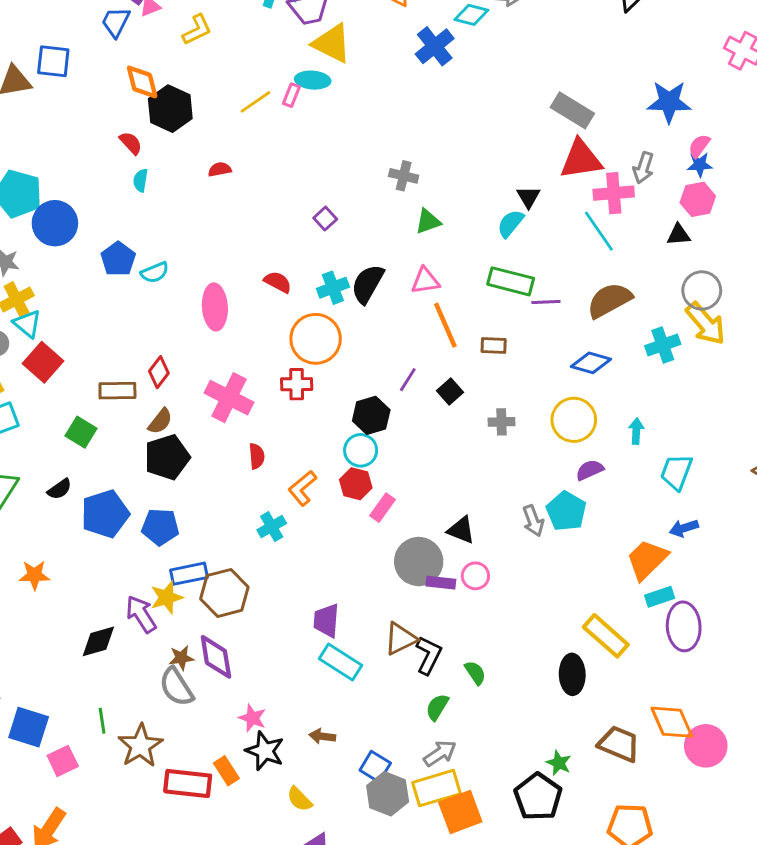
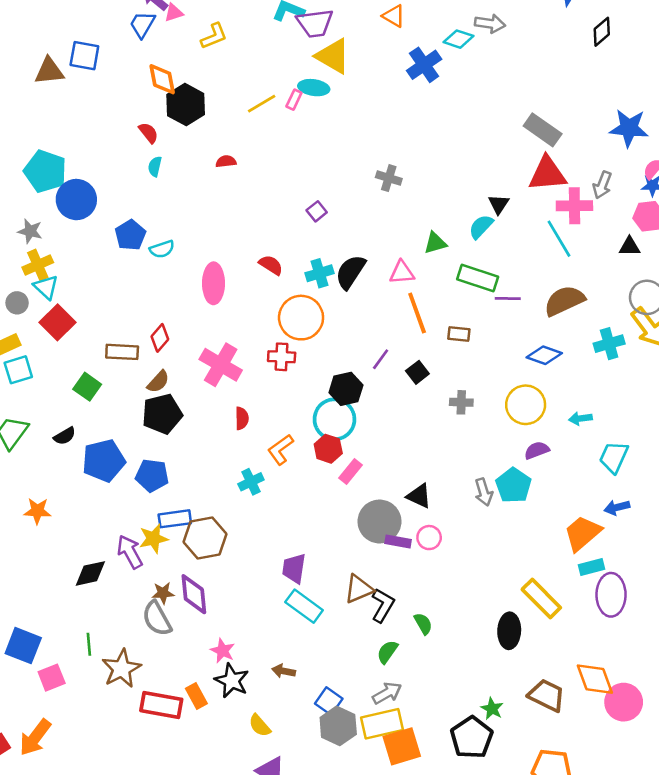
green triangle: (428, 221) -> (435, 243), moved
cyan arrow: (636, 431) -> (580, 418), turned -105
cyan circle: (361, 450) -> (334, 419), size x1.4

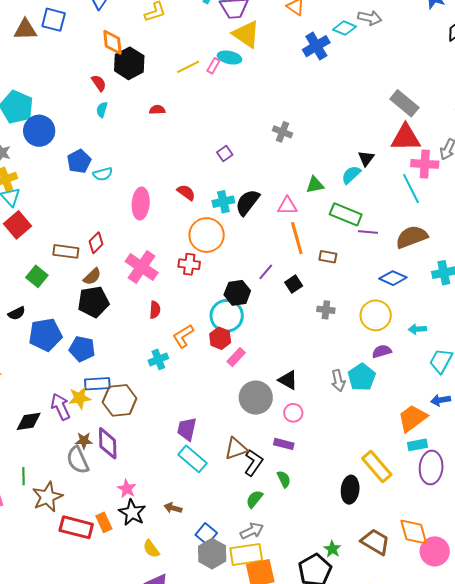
purple rectangle: (398, 542) -> (284, 444), moved

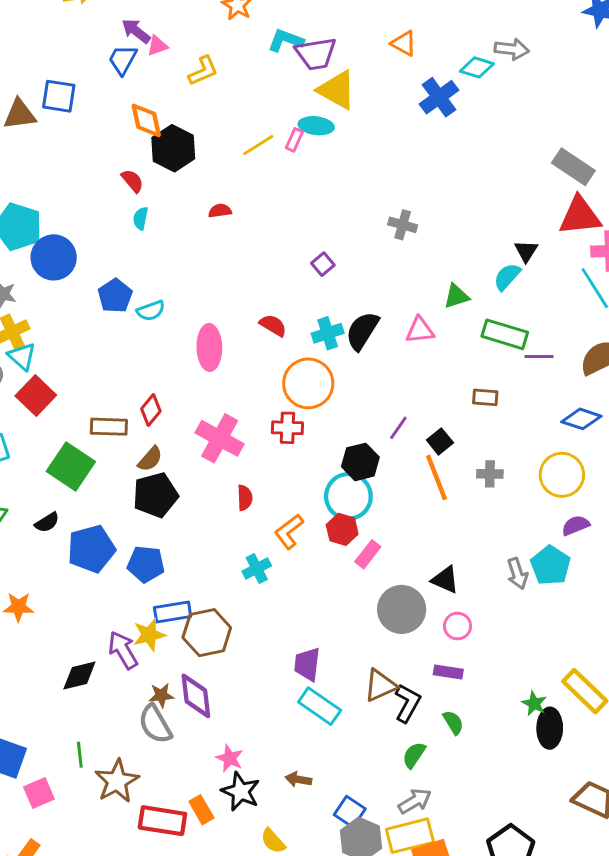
orange line: (297, 238) -> (437, 477), moved
green square: (37, 276) -> (71, 467), size x1.5
green star: (332, 549) -> (534, 703), moved

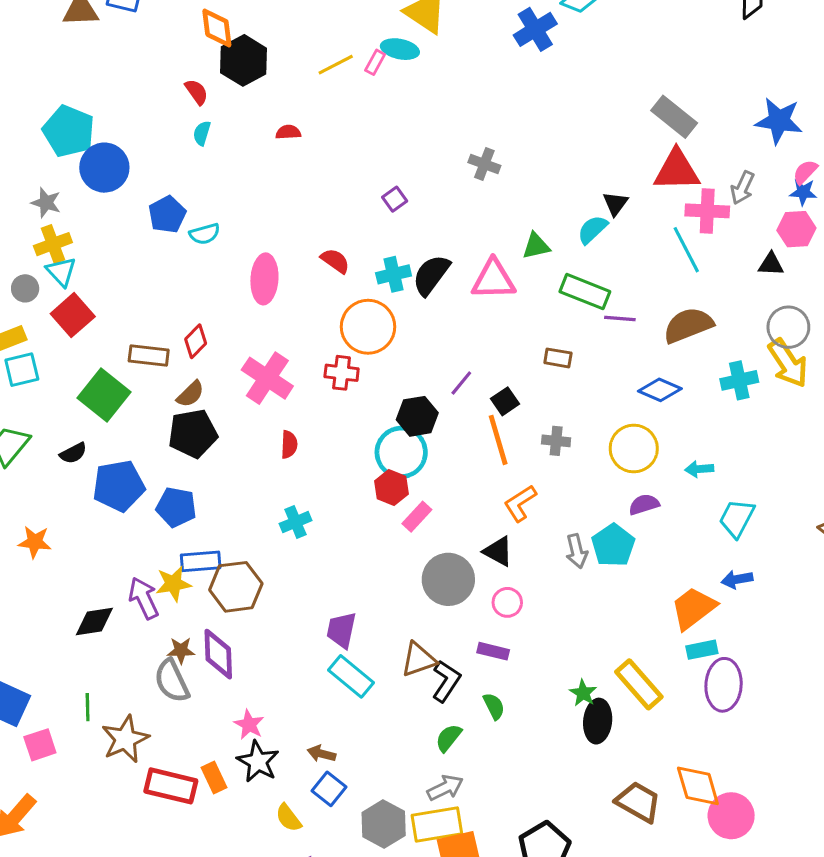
pink triangle: (420, 330) -> (493, 279), size x1.4
orange L-shape: (289, 532) -> (520, 503), moved
blue square: (350, 812) -> (329, 789), moved

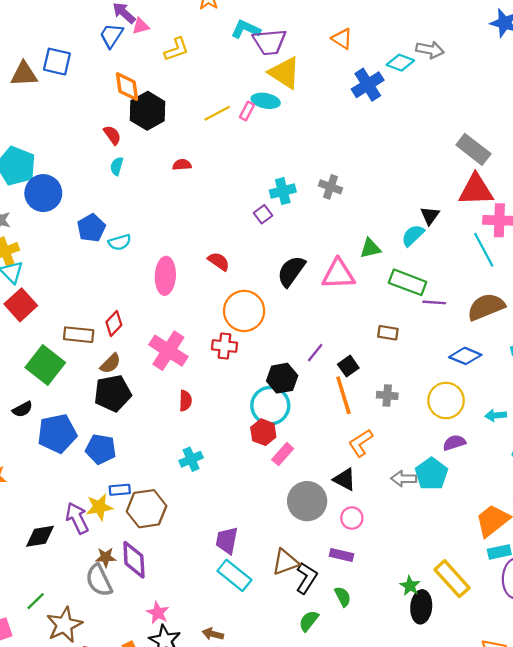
cyan cross: (394, 274) -> (283, 191), moved
gray arrow: (577, 551) -> (404, 479), turned 105
blue rectangle: (201, 561) -> (120, 490), size x0.7
green line: (88, 707) -> (36, 601), turned 48

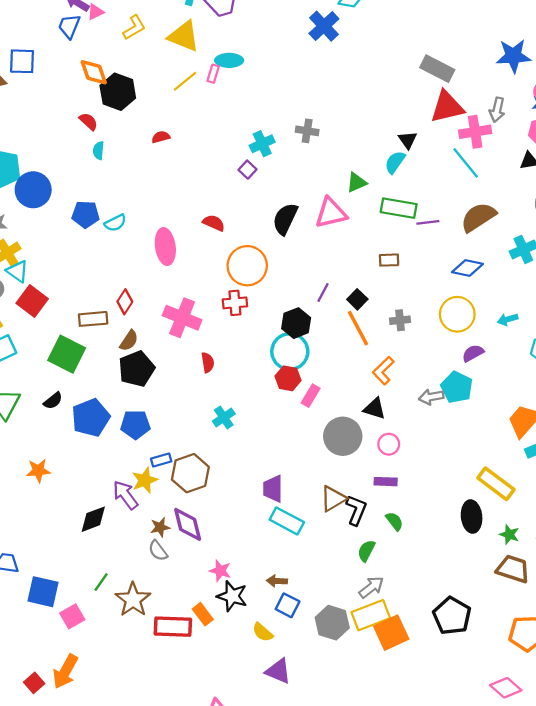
yellow triangle: (285, 73) -> (184, 36), moved
blue pentagon: (91, 228) -> (86, 214), turned -30
gray semicircle: (99, 580) -> (158, 551), size x0.7
green star: (410, 586) -> (509, 535), moved

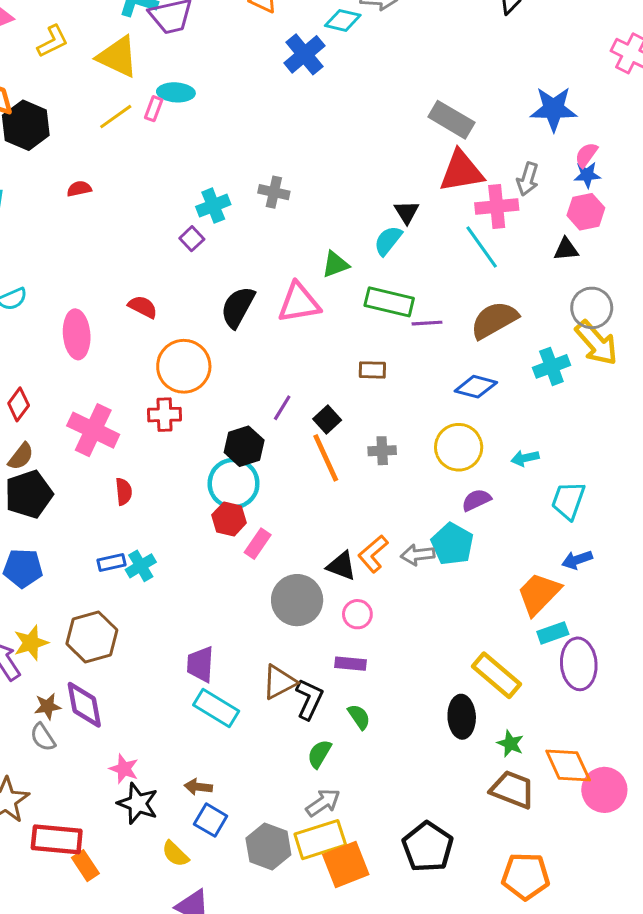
orange L-shape: (383, 371) -> (373, 554), moved
blue rectangle: (161, 460) -> (111, 563), moved
orange rectangle: (203, 614) -> (85, 866), moved

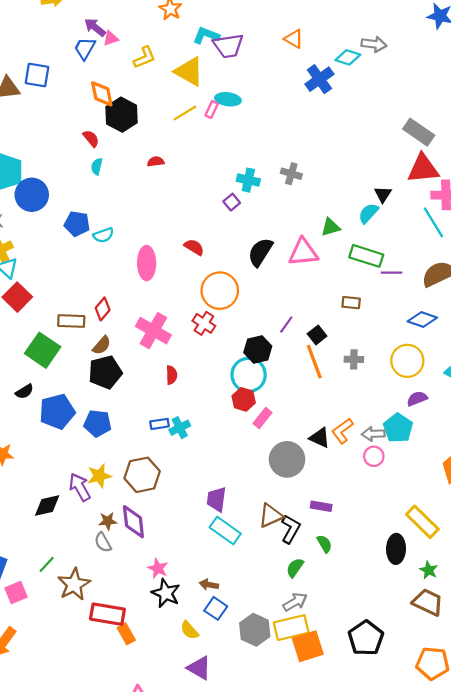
cyan cross: (213, 206) -> (248, 180), turned 30
red cross: (165, 415) -> (204, 323), turned 30
pink circle: (357, 614) -> (374, 456), moved

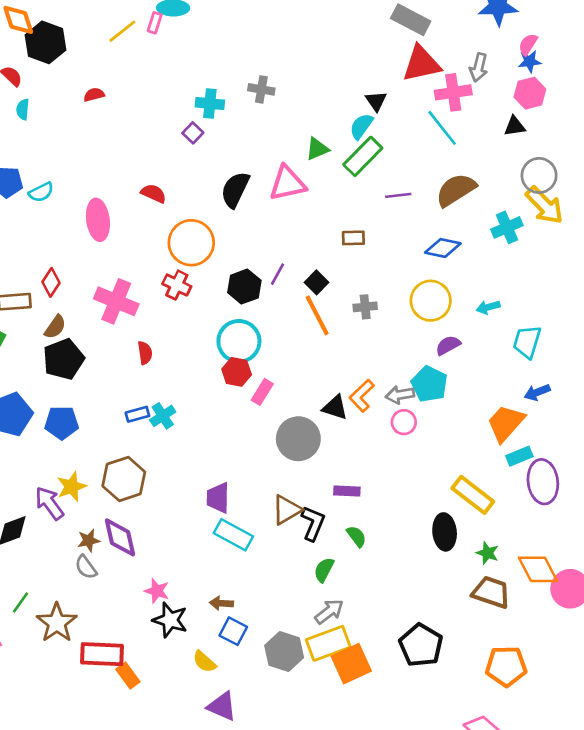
green rectangle: (366, 256) -> (363, 156), moved, turned -56
black hexagon: (258, 349) -> (244, 287), moved

